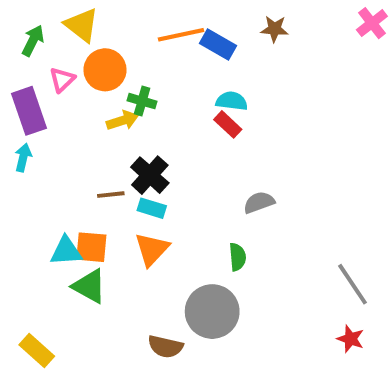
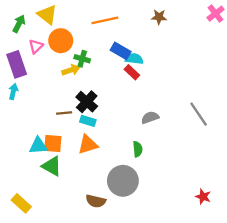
blue rectangle: (218, 45) -> (121, 51), moved
orange triangle: (152, 249) -> (88, 145), turned 30
gray line: (352, 284) -> (199, 114), moved

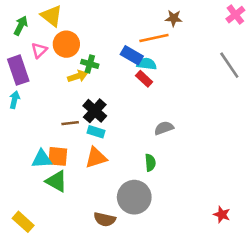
orange line: (105, 20) -> (154, 38), moved
gray line: (199, 114) -> (229, 65), moved

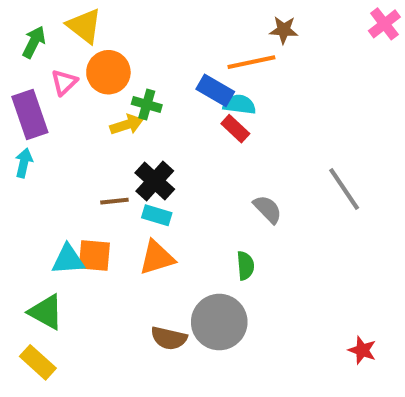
gray line: (229, 65) -> (344, 189), moved
gray semicircle: (164, 128) -> (268, 209), turned 66
green triangle: (56, 181) -> (46, 312), moved
brown semicircle: (105, 219) -> (169, 338), moved

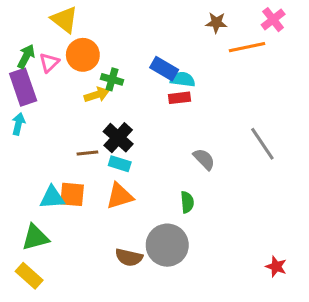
pink cross: (384, 24) -> (273, 20), moved
green arrow: (34, 42) -> (26, 56), moved
orange line: (251, 62) -> (247, 47), moved
red rectangle: (235, 129) -> (180, 98), turned -50
green triangle: (46, 312) -> (35, 237), turned -44

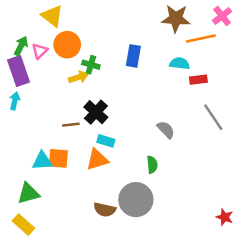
brown star: (216, 23) -> (176, 18), size x1.6
blue rectangle: (164, 69) -> (133, 56), turned 70
cyan semicircle: (183, 79) -> (180, 63), moved
red rectangle: (180, 98) -> (198, 80), moved
cyan rectangle: (120, 164) -> (106, 141), moved

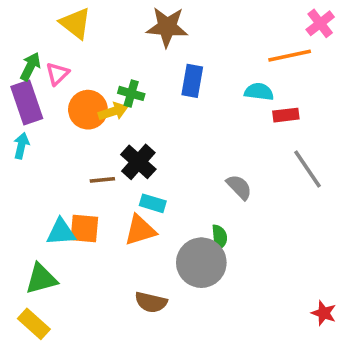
brown star: (176, 18) -> (167, 27), moved
orange circle: (67, 45) -> (88, 110), moved
gray circle: (136, 200) -> (201, 263), moved

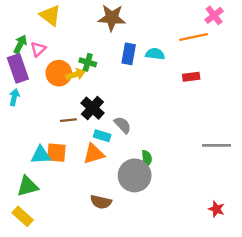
cyan semicircle: (259, 92) -> (155, 54), moved
gray line: (308, 169) -> (216, 145), moved, turned -56
gray semicircle: (239, 187) -> (123, 125), moved

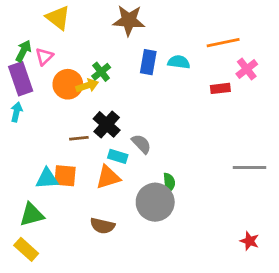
pink cross: (214, 15) -> (247, 69), moved
green cross: (88, 62) -> (101, 72), turned 35
brown semicircle: (101, 202) -> (102, 226), moved

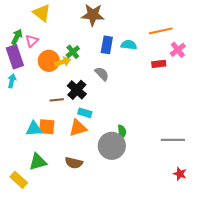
gray semicircle: (141, 144) -> (102, 74), moved
gray line: (249, 167) -> (173, 140), moved
green triangle: (32, 215) -> (38, 162), moved

